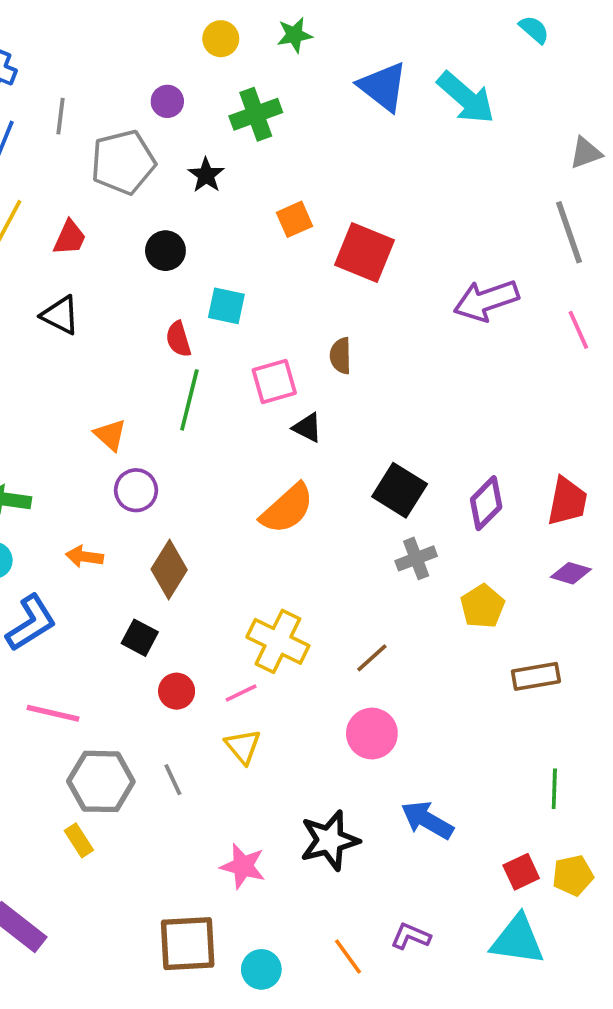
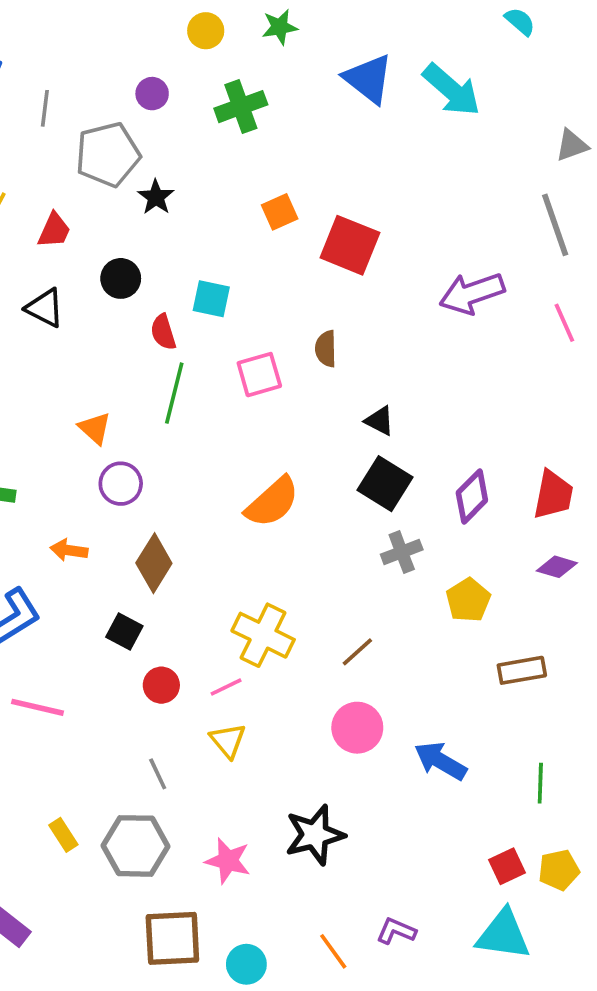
black star: (206, 175) -> (156, 197), moved
black circle: (165, 251) -> (121, 278), moved
black triangle: (307, 428) -> (379, 421), moved
gray hexagon: (101, 781) -> (135, 846), moved
blue arrow: (427, 820) -> (440, 761), moved

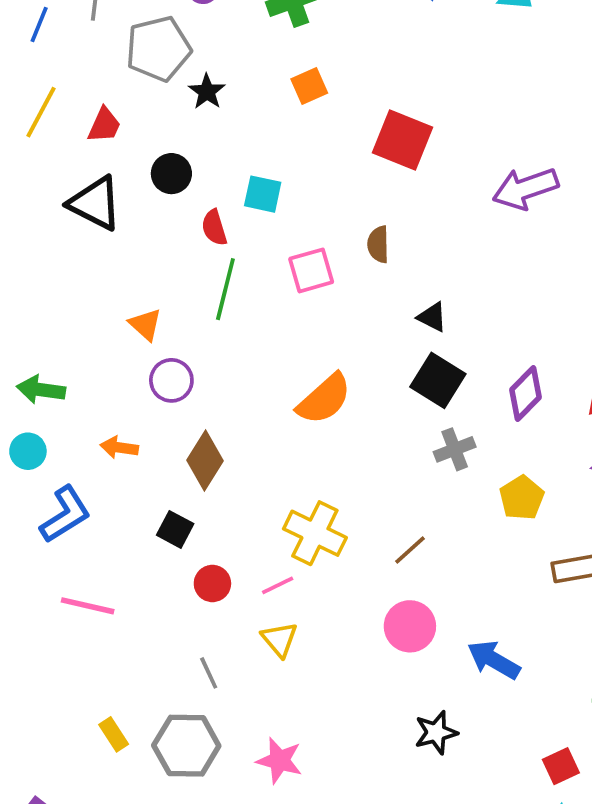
orange square: (280, 212) -> (309, 86), moved
black triangle: (45, 308) -> (95, 203), size x1.4
black star: (315, 835) -> (436, 733), moved, size x0.7

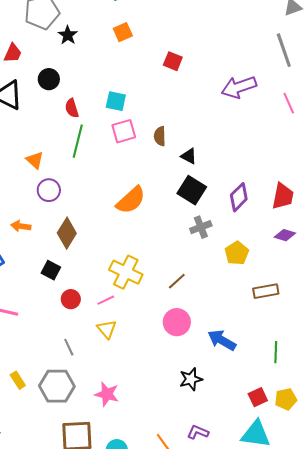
red square: (402, 140) -> (173, 61), size x0.6
cyan square: (263, 194) -> (116, 101), moved
brown semicircle: (378, 244) -> (160, 136), moved

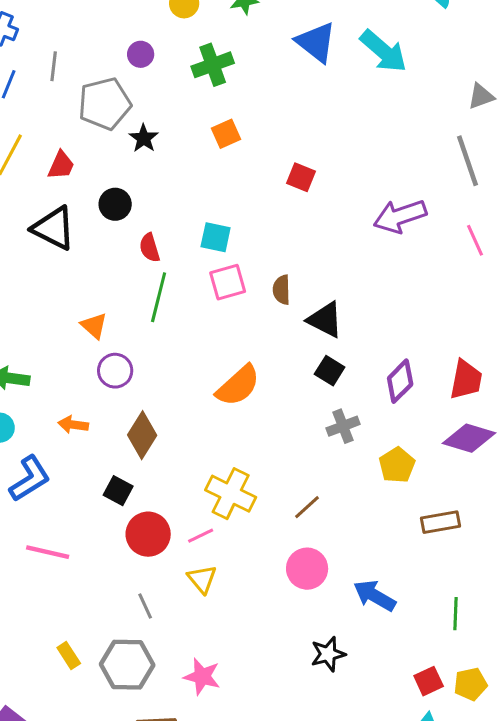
black triangle: (189, 156) -> (325, 320), size x1.5
black square: (192, 190) -> (330, 371), size x0.7
purple diamond: (285, 235) -> (469, 438), size x1.6
red circle: (71, 299) -> (148, 534), size x1.5

